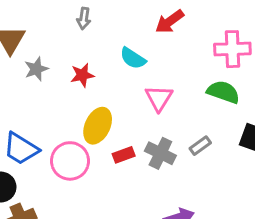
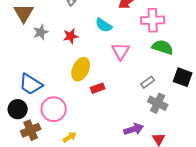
pink cross: (232, 49) -> (153, 20), moved
gray cross: (160, 153) -> (158, 103), moved
pink circle: (70, 161) -> (54, 109), moved

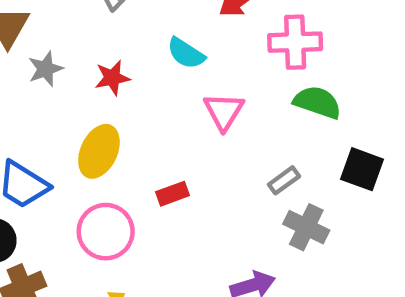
yellow ellipse: (81, 69) -> (99, 151), moved
pink circle: (54, 109) -> (106, 232), moved

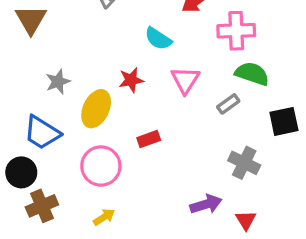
gray star: (45, 69) -> (58, 82), moved
red star: (112, 78) -> (131, 80), moved
black square: (362, 169) -> (284, 121), turned -32
gray rectangle: (284, 180) -> (228, 104), moved

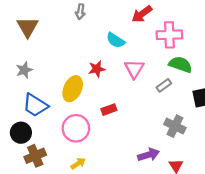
gray star: (58, 82) -> (24, 70), moved

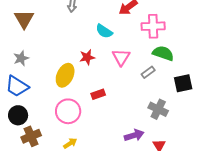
blue trapezoid: (35, 105) -> (17, 86), moved

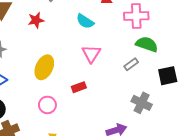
red star: (87, 57) -> (36, 20), moved
pink triangle: (121, 57) -> (91, 54), moved
pink circle: (68, 111) -> (47, 105), size x0.7

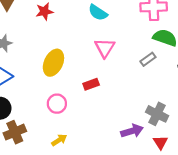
gray cross: (142, 103) -> (157, 114), moved

